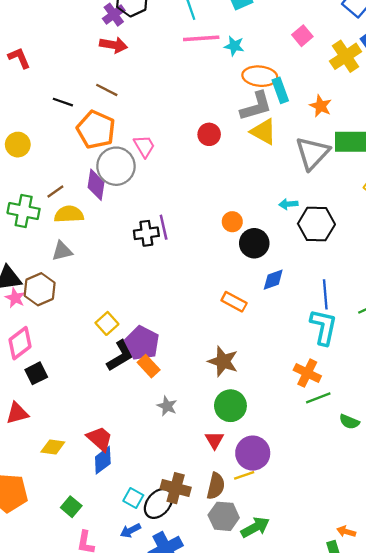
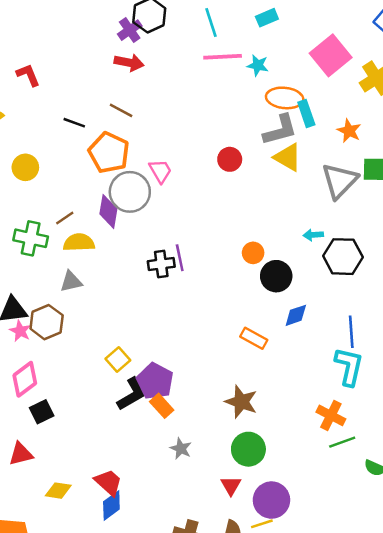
pink square: (302, 36) -> (331, 55), size x1.8

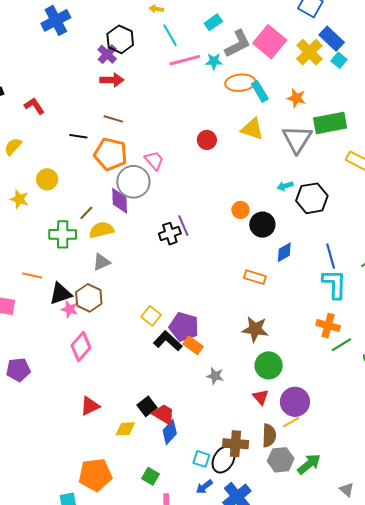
gray L-shape: (280, 130) -> (238, 44), moved
black L-shape: (132, 394) -> (168, 341), turned -96
black square: (42, 412) -> (147, 406), moved

